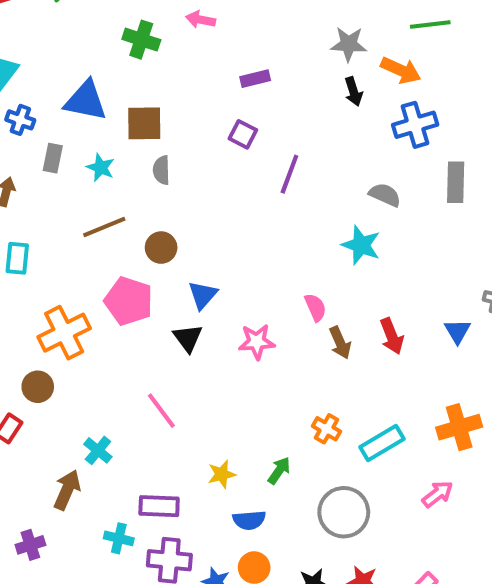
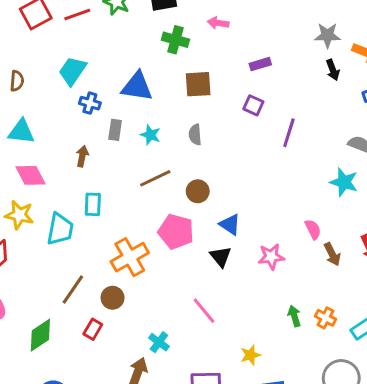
brown square: (144, 123) -> (198, 84), moved
blue triangle: (203, 295) -> (230, 224), turned -35
green arrow: (279, 470) -> (294, 316), moved, turned -48

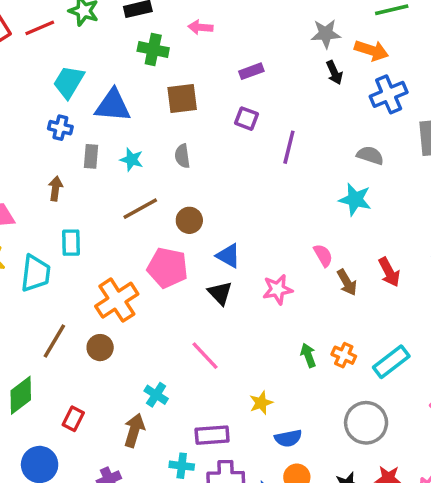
cyan trapezoid: (72, 71) -> (69, 82), moved
red rectangle: (93, 329) -> (73, 419), moved

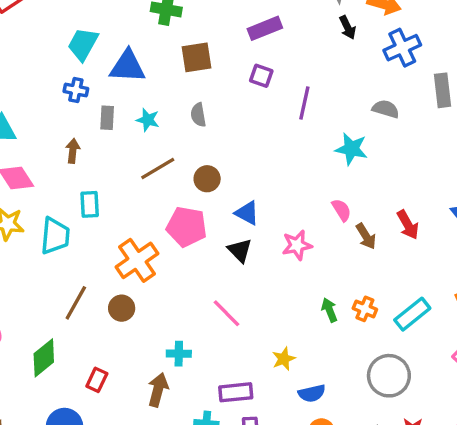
purple rectangle: (251, 71) -> (265, 28), size x1.4
cyan star: (355, 199) -> (351, 149), moved
cyan cross: (156, 395) -> (179, 354), turned -30

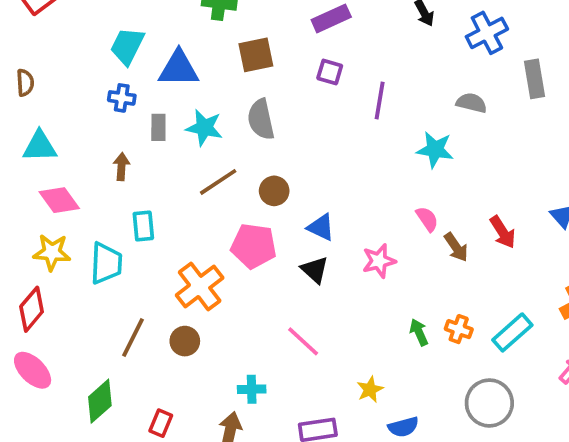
gray semicircle: (198, 115) -> (261, 119), size x1.5
cyan star: (148, 120) -> (204, 128), size x1.4

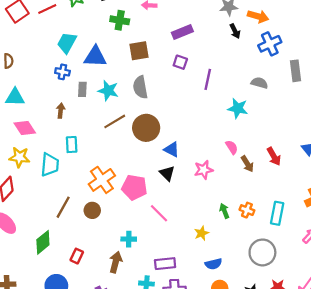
brown circle: (274, 191) -> (146, 128), size x1.6
pink pentagon: (254, 246) -> (134, 187), moved
cyan rectangle: (512, 332) -> (277, 213), turned -40
yellow star: (370, 389) -> (202, 233), moved

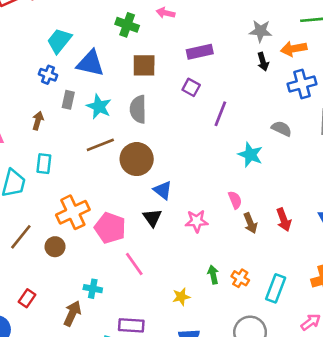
orange arrow: (258, 16) -> (294, 49), turned 144

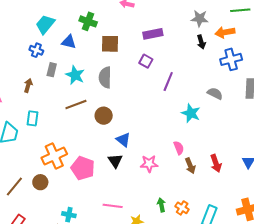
green cross: (127, 25) -> (88, 21), moved
blue triangle: (90, 63) -> (69, 42), size x0.7
brown circle: (137, 159) -> (104, 116), size x0.7
brown line: (21, 237) -> (14, 187), moved
pink line: (134, 264) -> (113, 206), moved, turned -48

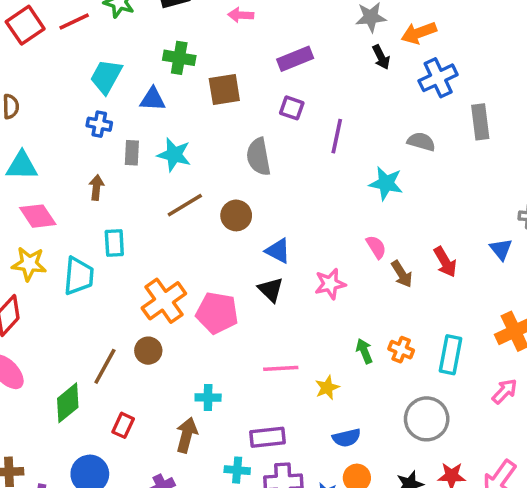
gray semicircle: (105, 77) -> (258, 157), moved

